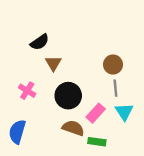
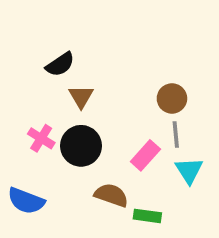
black circle: (68, 96) -> (81, 146), moved
pink rectangle: (96, 113) -> (145, 155), moved
blue semicircle: (17, 132) -> (26, 201), turned -85

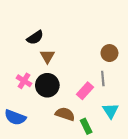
brown circle: (172, 98) -> (109, 53), moved
cyan triangle: (189, 170) -> (111, 111), moved
green rectangle: (147, 216) -> (86, 126), turned 56

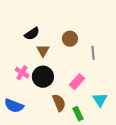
brown circle: (109, 53) -> (70, 39), moved
gray line: (103, 79) -> (93, 53), moved
brown semicircle: (65, 114) -> (59, 103), turned 48

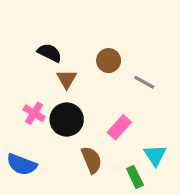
black semicircle: (32, 34) -> (50, 53), turned -119
gray line: (93, 53) -> (144, 82), turned -56
green rectangle: (78, 114) -> (135, 177), moved

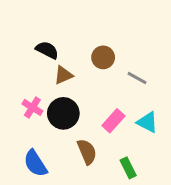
brown triangle: (67, 79) -> (63, 75), turned 36
cyan triangle: (155, 155) -> (147, 122), moved, turned -30
blue semicircle: (22, 164) -> (35, 163), moved, turned 36

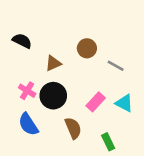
black semicircle: (47, 50) -> (22, 41), moved
blue semicircle: (35, 163) -> (28, 124), moved

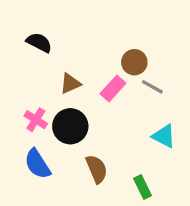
black semicircle: (22, 41) -> (39, 43), moved
brown circle: (87, 48) -> (134, 62), moved
pink rectangle: (96, 102) -> (113, 89), moved

